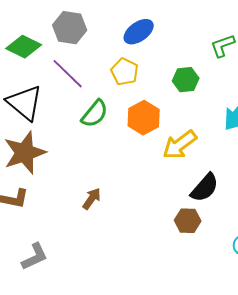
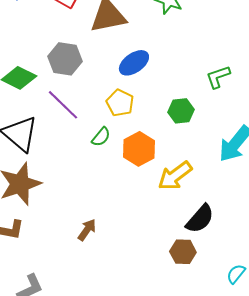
green semicircle: (95, 114) -> (101, 137), moved, size x0.7

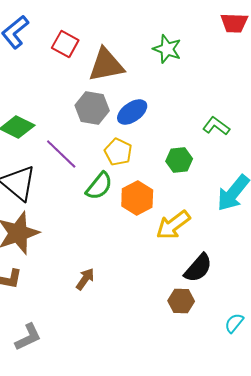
gray hexagon: (65, 59) -> (92, 108), moved
green L-shape: (218, 77) -> (216, 126), turned 56
green semicircle: (101, 137) -> (99, 186), size x1.4

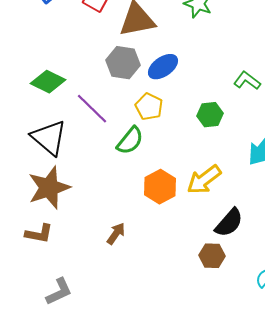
orange hexagon: (137, 198) -> (160, 187), moved

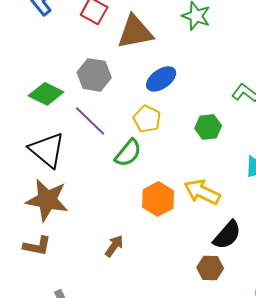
gray hexagon: (123, 63) -> (94, 75), moved
yellow arrow: (204, 180) -> (202, 192), turned 63
brown star: (49, 188) -> (47, 200), turned 30

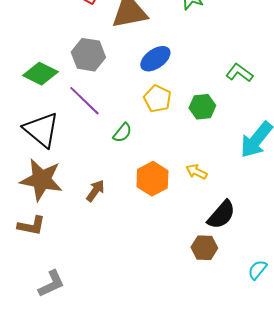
yellow pentagon: (147, 119) -> (157, 99), moved
green semicircle: (128, 153) -> (122, 133), size x0.7
yellow arrow: (202, 192) -> (196, 172), size x0.6
brown arrow: (114, 246) -> (95, 191), moved

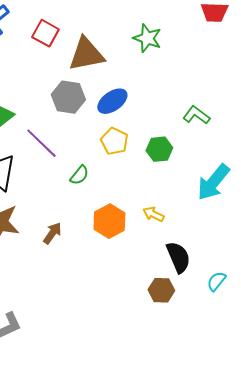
gray hexagon: (88, 55) -> (68, 97), moved
black semicircle: (221, 215) -> (178, 257), turned -64
cyan semicircle: (257, 270) -> (216, 281), moved

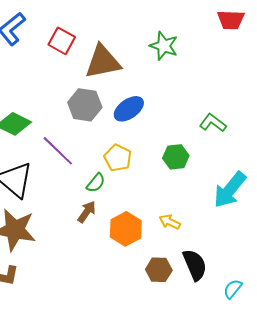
yellow pentagon: (114, 141) -> (118, 158), moved
brown arrow: (52, 233) -> (87, 212), moved
brown hexagon: (161, 290) -> (159, 270), moved

